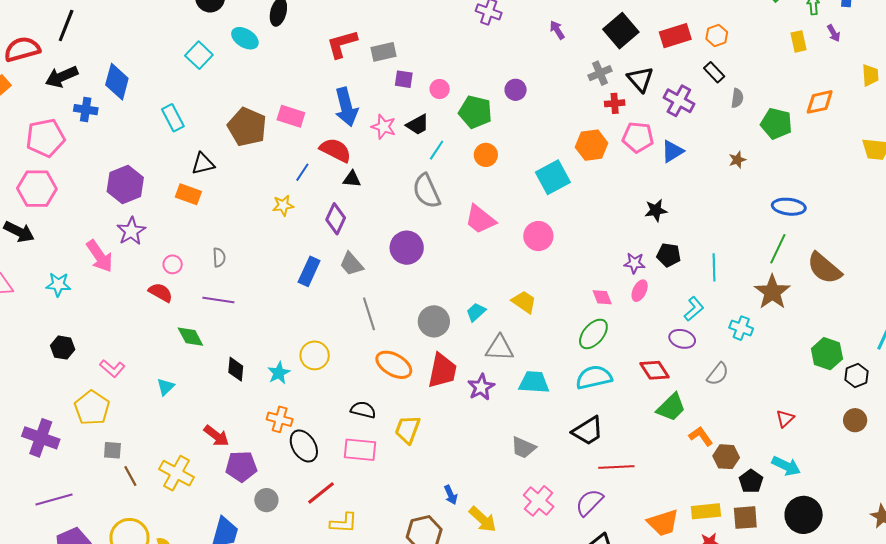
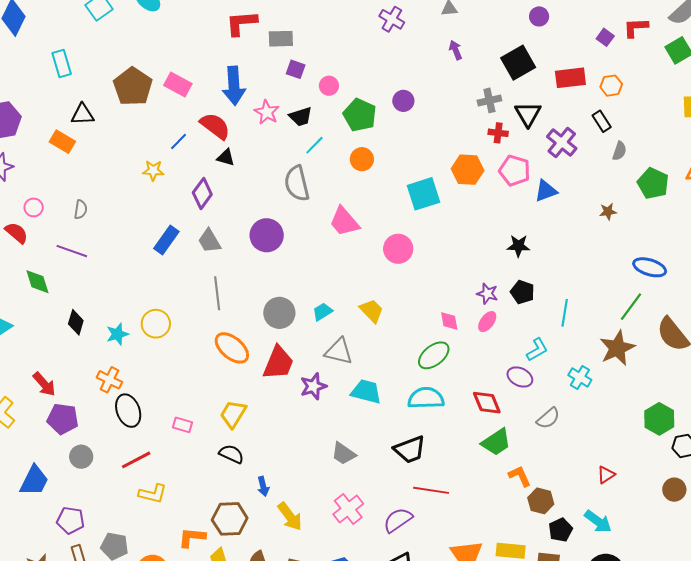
black semicircle: (363, 410) -> (231, 454), moved
pink rectangle: (360, 450) -> (183, 425), size x0.6

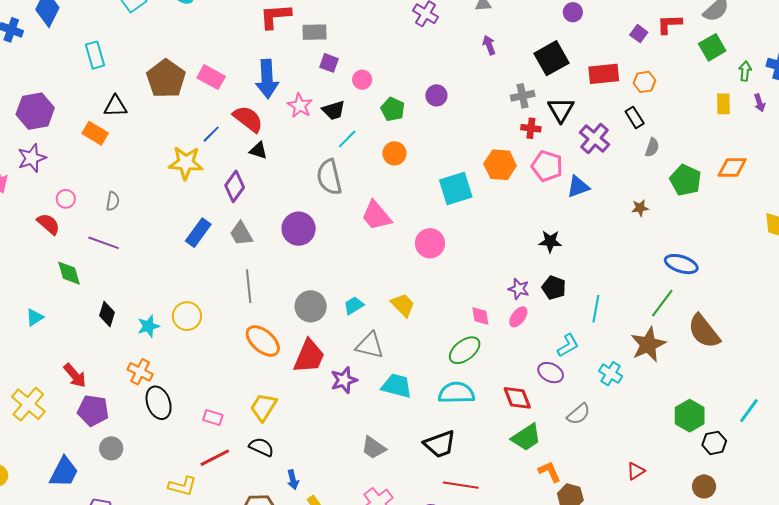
green pentagon: (360, 115) -> (393, 109), size x0.7
yellow star: (153, 170) -> (186, 163), size x1.6
red line: (136, 460) -> (215, 458), moved

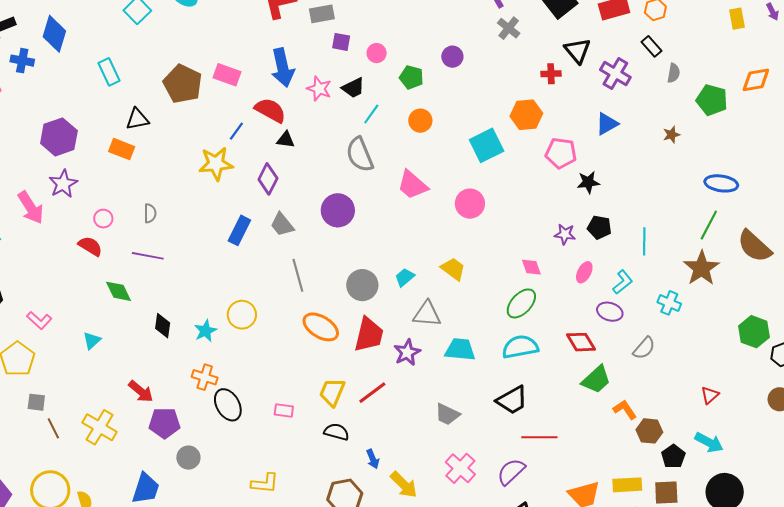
gray cross: (523, 96) -> (509, 28), moved, turned -30
pink pentagon: (547, 166) -> (561, 153), moved
pink ellipse: (518, 317) -> (584, 272), moved
red line: (215, 458) -> (372, 393), moved

